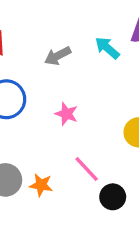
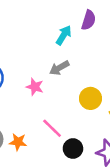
cyan arrow: (107, 48) -> (64, 35), turned 84
gray arrow: (58, 56) -> (59, 68), moved

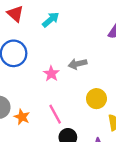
cyan arrow: (64, 35) -> (51, 20), moved

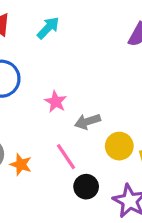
gray arrow: (78, 64) -> (88, 121), moved
yellow circle: (96, 99) -> (119, 146), moved

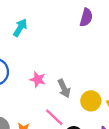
gray arrow: (88, 121) -> (64, 88), turned -84

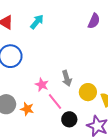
pink star: (38, 79) -> (42, 85), moved

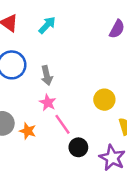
gray arrow: (67, 78) -> (47, 75), moved
yellow circle: (88, 92) -> (104, 100), moved

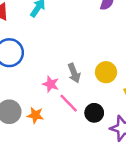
gray arrow: (47, 75) -> (74, 73), moved
black circle: (78, 147) -> (94, 113), moved

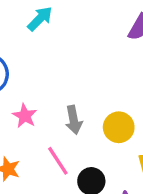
pink star: (51, 84) -> (25, 116), moved

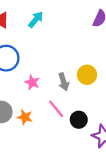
yellow circle: (119, 127) -> (87, 75), moved

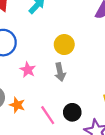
yellow circle: (87, 75) -> (64, 45), moved
pink line: (56, 109) -> (48, 115), moved

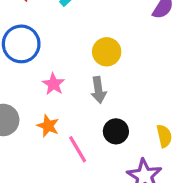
orange star: (17, 105) -> (48, 126), moved
black circle: (72, 112) -> (116, 131), moved

